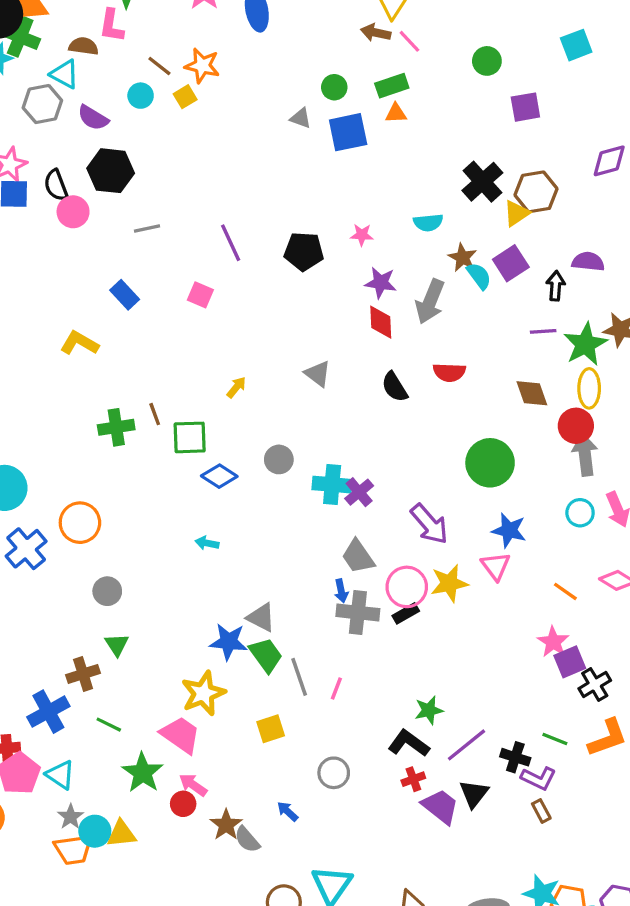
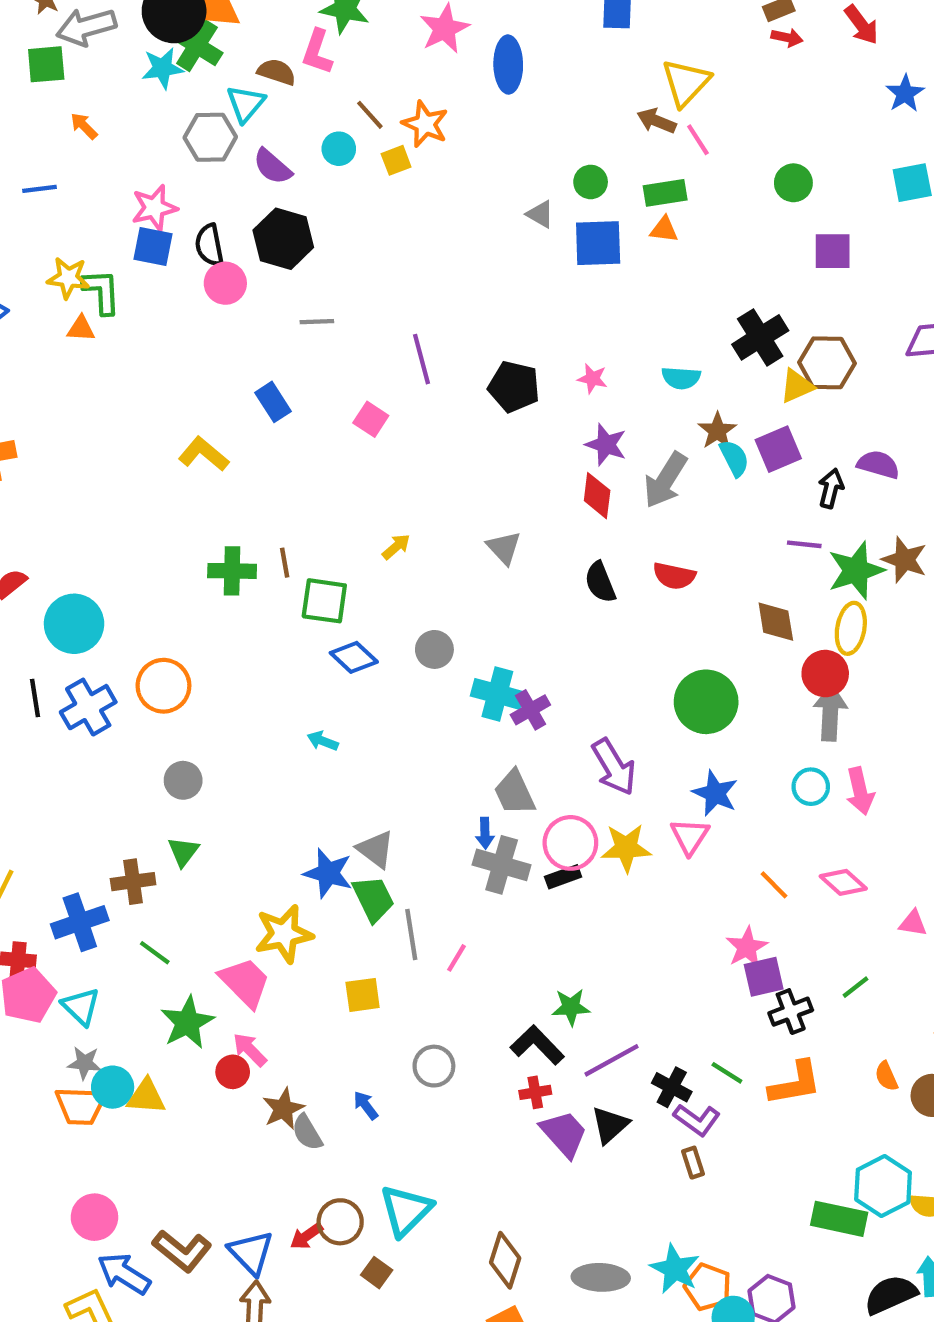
cyan triangle: (65, 74) -> (246, 104), turned 32
gray star: (71, 817) -> (84, 1063), turned 30

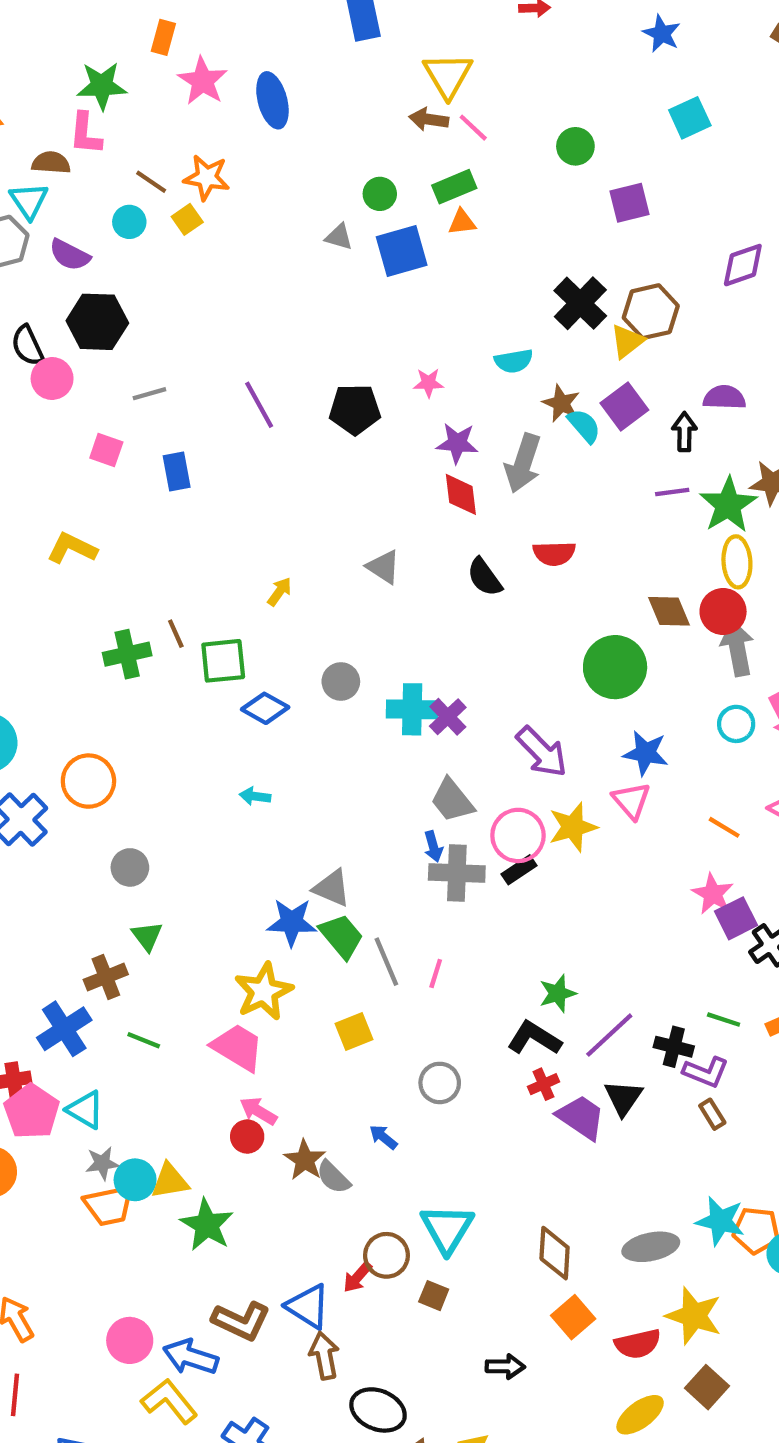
blue rectangle: (273, 402) -> (177, 472), moved, turned 36
pink square: (371, 419) -> (106, 450), moved
brown diamond: (776, 622) -> (669, 611), moved
green star: (187, 1022) -> (207, 1225), moved
pink circle: (94, 1217) -> (130, 1340), moved

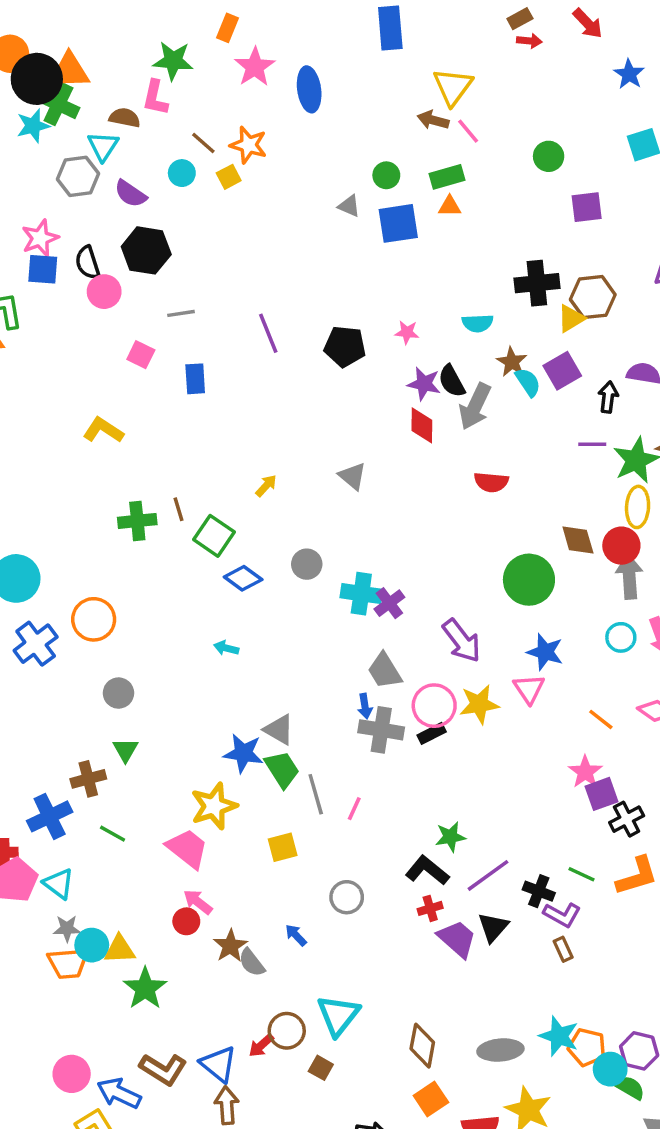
black cross: (580, 303) -> (537, 283), turned 33
black semicircle: (484, 577) -> (452, 381), moved
green square: (223, 661) -> (214, 536), turned 33

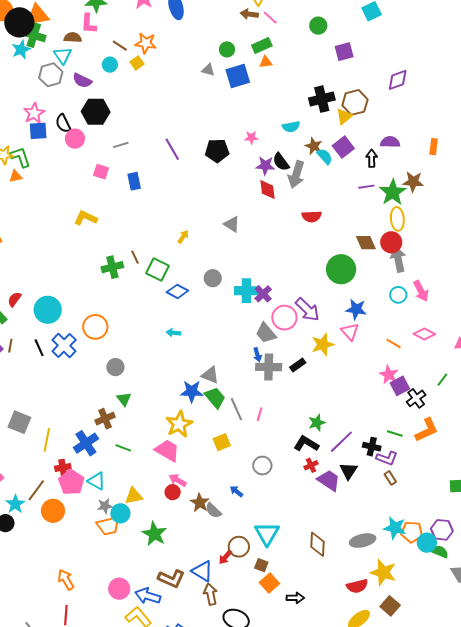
pink circle: (434, 706) -> (284, 318), moved
yellow triangle: (120, 949) -> (134, 496), moved
orange square: (431, 1099) -> (269, 583), moved

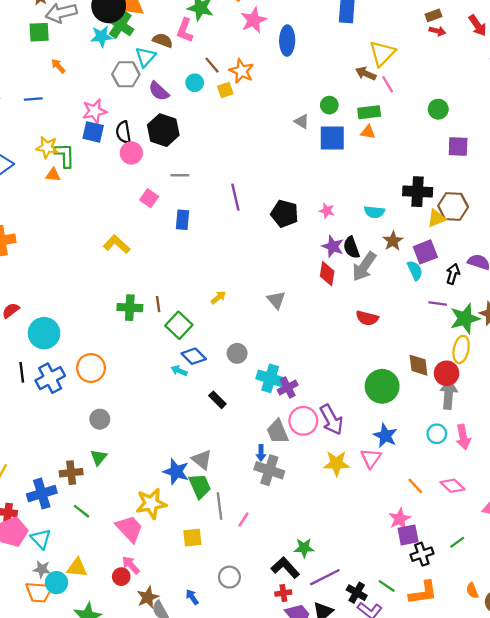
cyan semicircle: (325, 156) -> (415, 270), moved
cyan arrow: (173, 333) -> (179, 371), moved
black rectangle: (298, 365) -> (217, 400), moved, turned 63

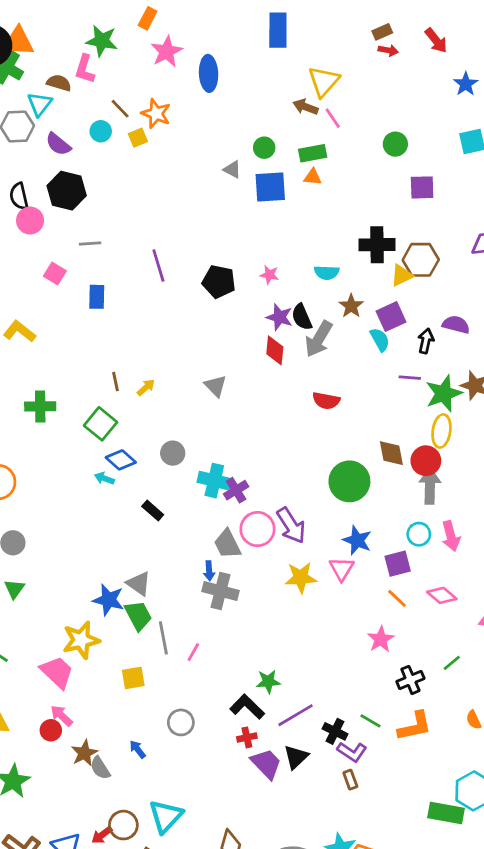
brown line: (158, 304) -> (116, 382), moved
purple square: (408, 535) -> (398, 564), moved

